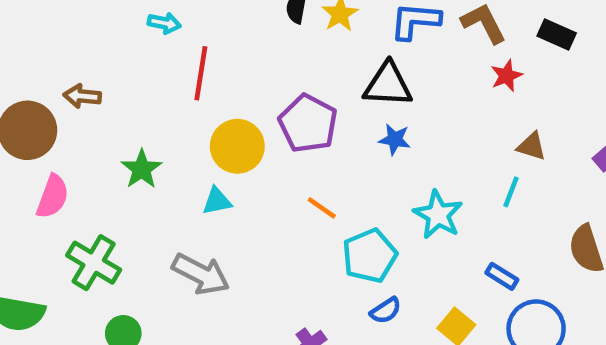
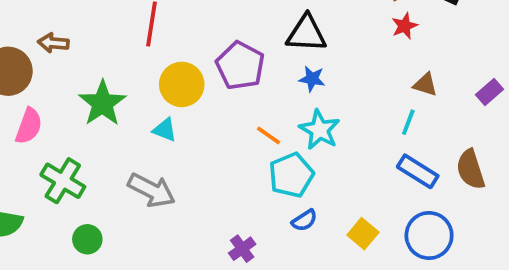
green star: (142, 169) -> (102, 103), size x1.4
cyan triangle: (217, 201) -> (165, 130), turned 32
orange line: (322, 208) -> (269, 135), moved
cyan star: (438, 215) -> (320, 130), moved
blue rectangle: (502, 276) -> (418, 171), moved, size x1.5

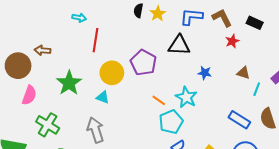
blue star: (312, 79) -> (205, 73), moved
cyan line: (408, 122) -> (257, 89), moved
gray arrow: (152, 190) -> (96, 130), turned -135

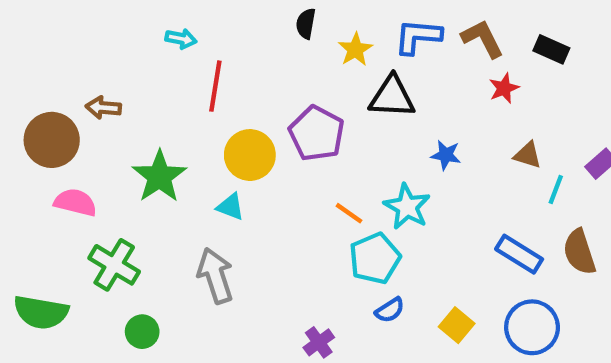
yellow star: (158, 14) -> (355, 49), moved
pink semicircle: (29, 95) -> (75, 202), turned -96

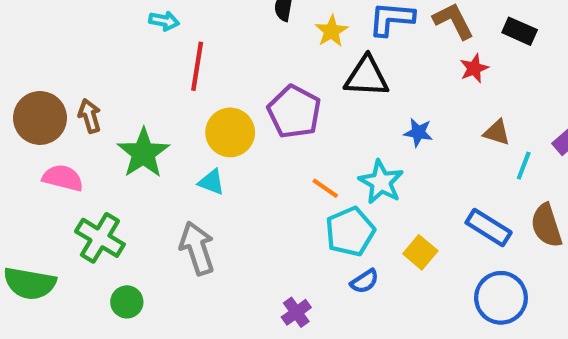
brown arrow: (103, 108) -> (90, 116), moved, turned 68
yellow square: (457, 325) -> (420, 252), moved

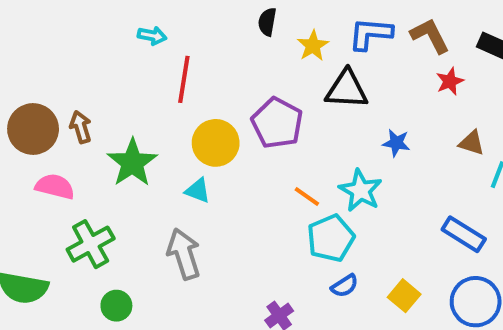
green cross: (100, 238) -> (91, 244), turned 30
yellow square: (420, 252) -> (404, 296), moved

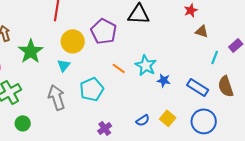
blue star: (396, 143) -> (164, 80), moved
brown triangle: (472, 143) -> (202, 31), moved
cyan triangle: (198, 191) -> (64, 65), turned 48
cyan pentagon: (331, 238) -> (92, 89), moved
blue semicircle: (345, 286) -> (143, 120), moved

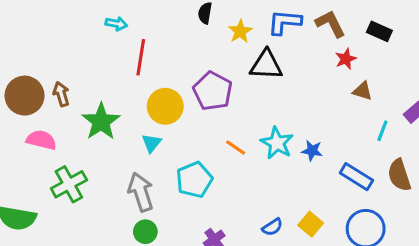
blue star: (164, 80) -> (312, 151), moved
green circle: (23, 123) -> (145, 232), moved

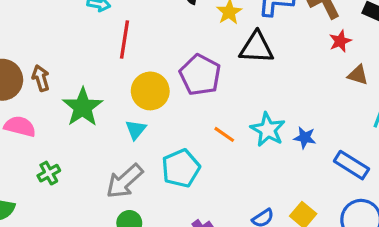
green cross: (69, 184) -> (49, 173), size x0.6
gray arrow: (141, 192) -> (124, 181), turned -114

